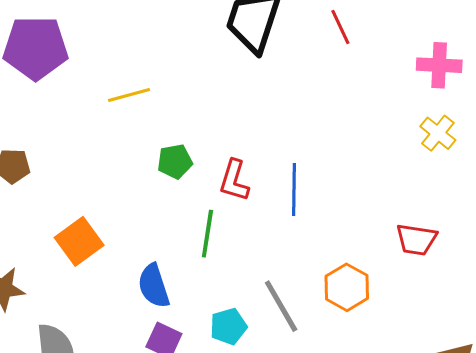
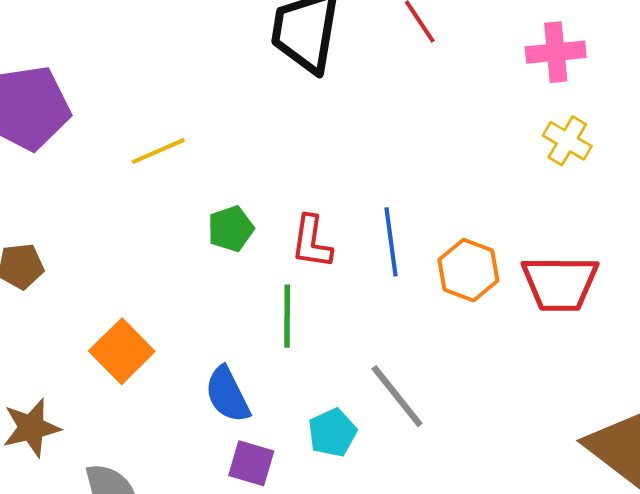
red trapezoid: (416, 240) -> (560, 283), size x1.4
orange hexagon: (347, 287) -> (468, 270), moved

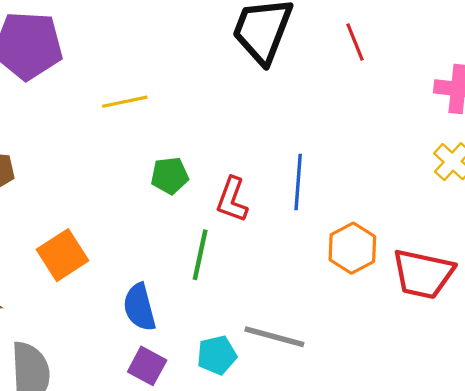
blue line: (391, 242) -> (298, 182), moved
gray line: (397, 396) -> (274, 337), turned -48

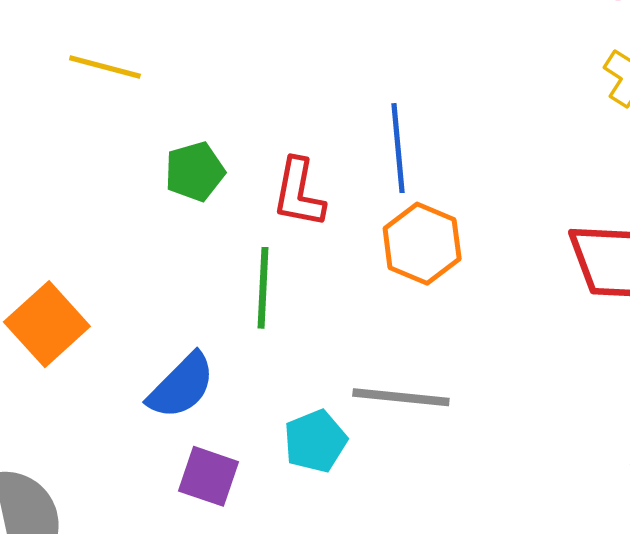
yellow line: (125, 102) -> (105, 67), turned 36
orange hexagon: (352, 248) -> (422, 244), moved
blue semicircle: (139, 307) -> (181, 386), turned -111

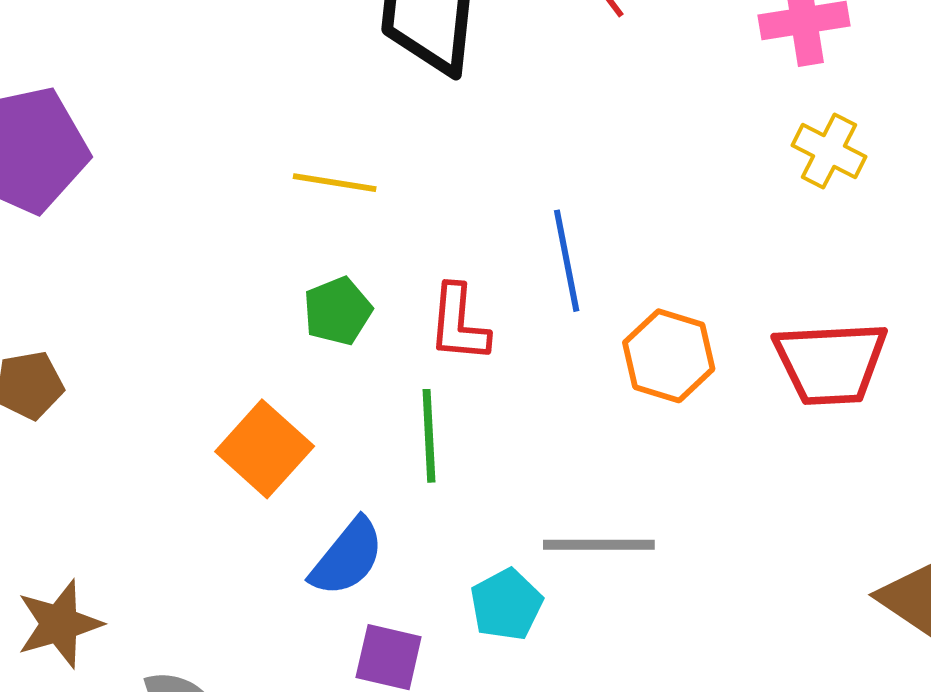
yellow line: (105, 67) -> (335, 183), moved
orange hexagon: (422, 244) -> (669, 356), moved
orange square: (47, 324) -> (265, 449), moved

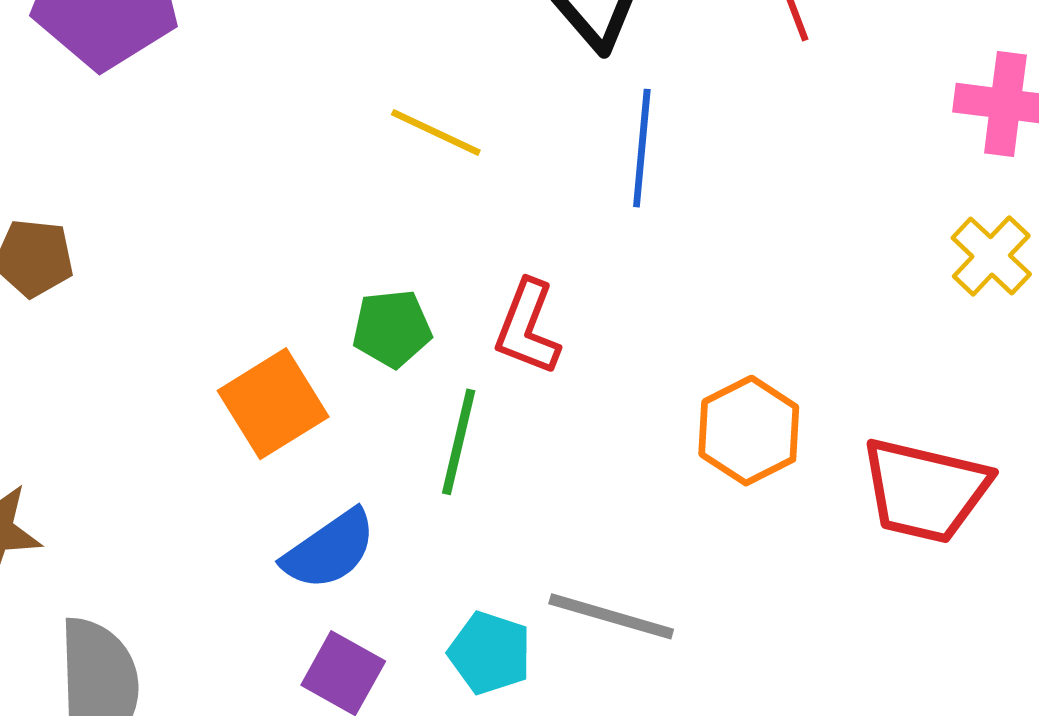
blue line: (567, 261) -> (642, 148), moved
green pentagon: (337, 311) -> (392, 329), moved
cyan pentagon: (506, 605) -> (490, 653), turned 30

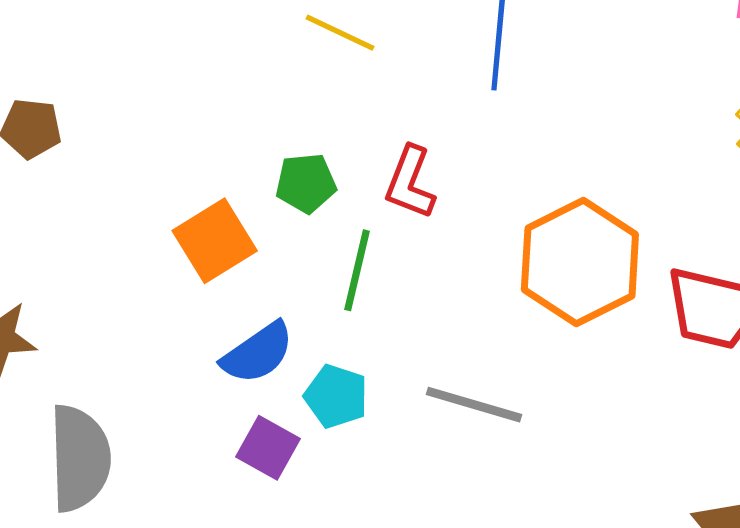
orange hexagon: (749, 431) -> (580, 262), size x1.5
cyan pentagon: (490, 653) -> (336, 396), moved

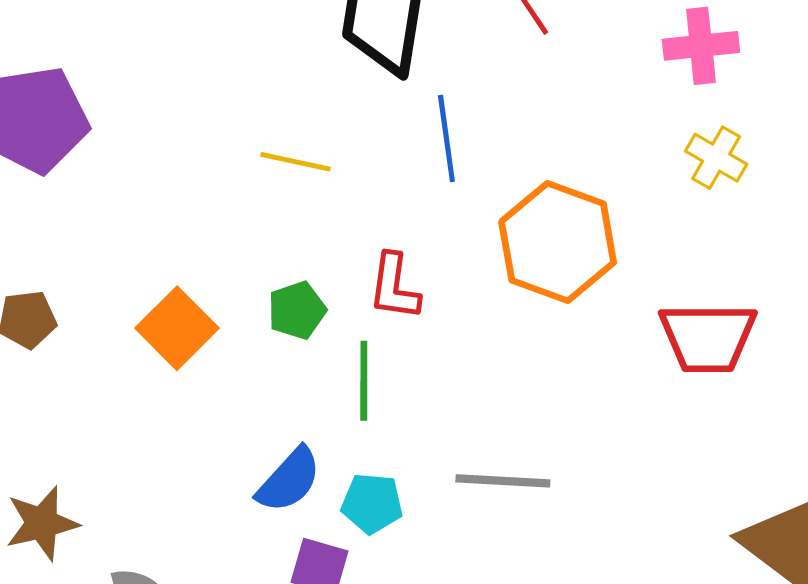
orange square: (215, 241) -> (177, 328), moved
orange hexagon: (580, 262) -> (558, 242), moved

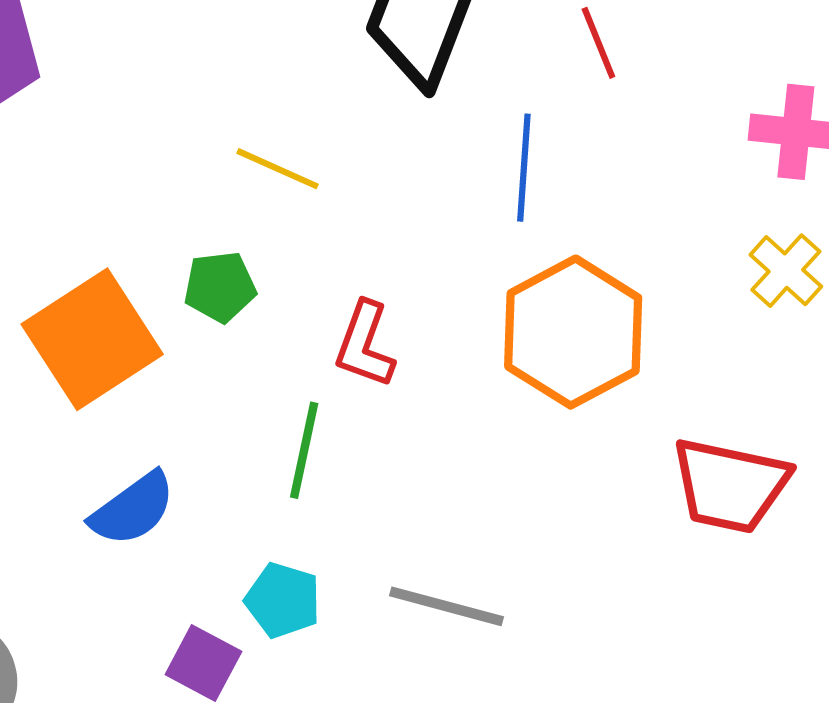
blue line: (446, 138) -> (524, 168), moved
green pentagon: (297, 310) -> (220, 287), moved
orange square: (177, 328) -> (92, 339), size x1.4
blue semicircle: (289, 480) -> (133, 509), moved

